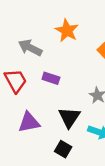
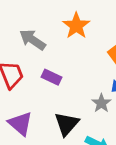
purple triangle: (29, 122) -> (20, 124), turned 45

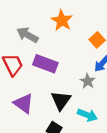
purple rectangle: (52, 77) -> (45, 64), size x1.5

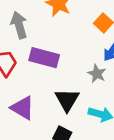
gray arrow: (27, 35) -> (19, 25), turned 50

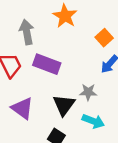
gray star: (97, 74) -> (88, 92), moved, turned -30

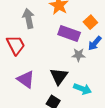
purple rectangle: (47, 64) -> (69, 34), moved
gray star: (88, 92) -> (78, 55), moved

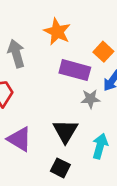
cyan arrow: (83, 89) -> (100, 146), turned -90

